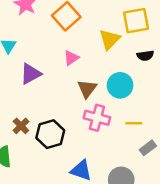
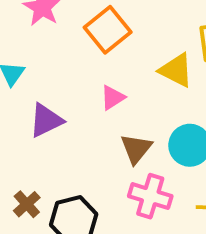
yellow triangle: (110, 39) -> (176, 70), turned -50

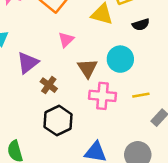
brown cross: (27, 204) -> (49, 85), moved

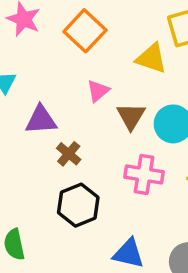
purple triangle: (28, 63) -> (41, 120), turned 30
brown triangle: (87, 68) -> (131, 116), moved

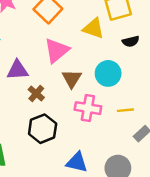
pink triangle: (98, 91) -> (57, 50), size x1.6
brown triangle: (131, 116) -> (72, 79), moved

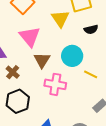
yellow triangle: (93, 28) -> (60, 19), turned 36
pink triangle: (57, 50) -> (30, 37), turned -30
yellow line: (125, 110) -> (91, 74), moved, turned 32

